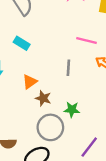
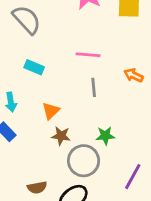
pink line: (87, 41) -> (88, 55), moved
brown star: (43, 98) -> (61, 136), moved

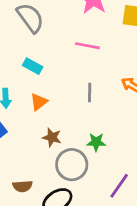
pink line: (88, 55) -> (87, 46), moved
orange triangle: (51, 111) -> (39, 102), moved

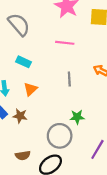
brown star: (52, 137) -> (20, 116), moved

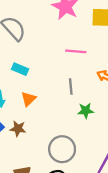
pink line: (65, 43) -> (76, 51), moved
green star: (77, 117) -> (86, 111), moved

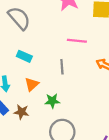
gray line: (71, 86) -> (62, 67), moved
green star: (86, 111) -> (52, 101), moved

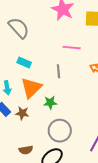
orange triangle: (32, 84) -> (31, 88), size x1.6

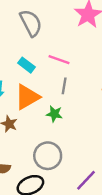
pink line: (72, 48) -> (59, 60), moved
green star: (50, 103) -> (54, 114), moved

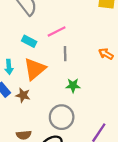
pink line: (59, 60) -> (57, 31), turned -36
green star: (54, 114) -> (73, 85), moved

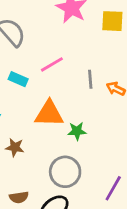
gray line: (65, 54) -> (90, 79), moved
orange triangle: (35, 69) -> (49, 114), moved, turned 45

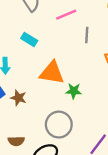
pink line: (52, 64) -> (66, 15), moved
gray line: (90, 79) -> (87, 35), moved

